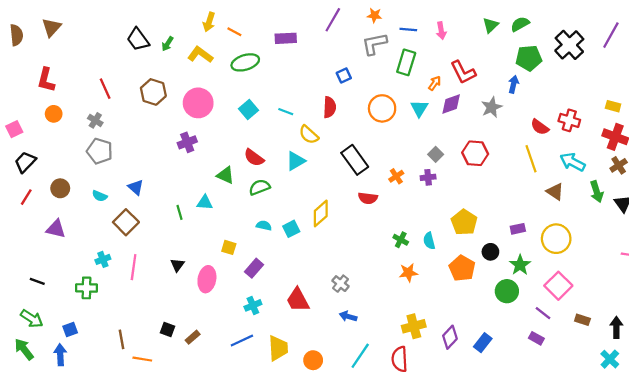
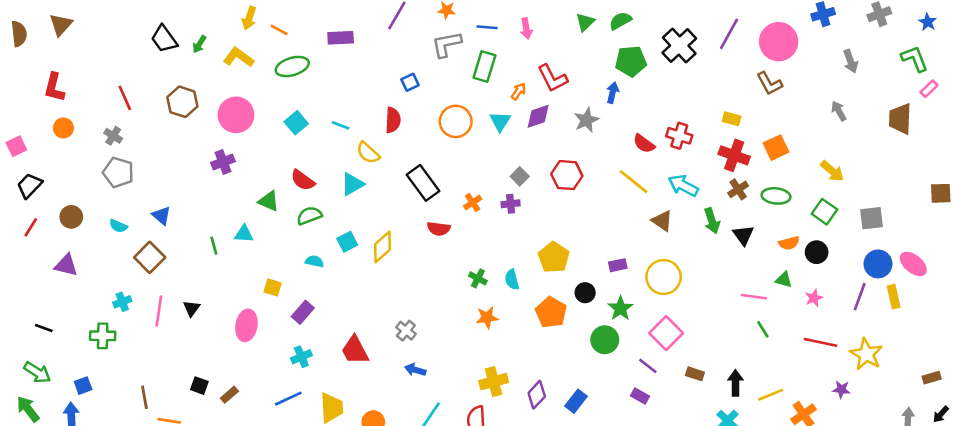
yellow line: (531, 159) -> (633, 182), turned -32
cyan square: (291, 229) -> (347, 242), moved
black triangle: (177, 265) -> (192, 308), moved

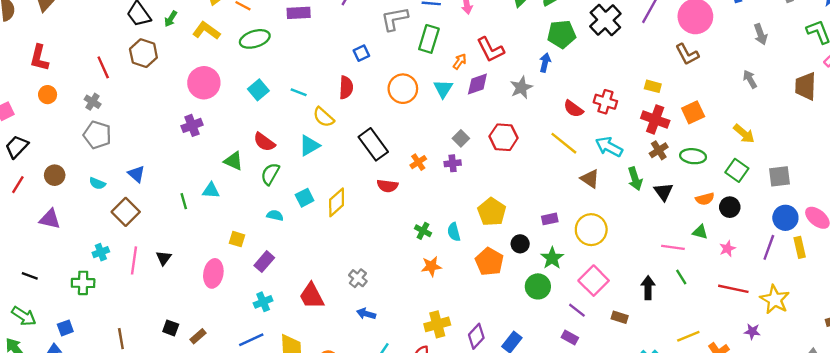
brown hexagon: (182, 102) -> (143, 53), moved
green semicircle: (309, 216) -> (270, 174), turned -40
black arrow: (735, 383) -> (648, 288), moved

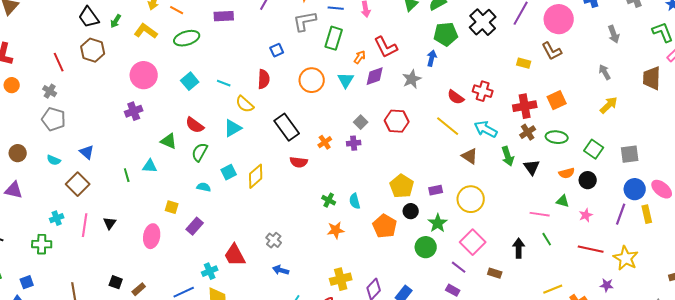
yellow rectangle: (653, 86) -> (524, 63), moved
red cross: (655, 119) -> (525, 106), turned -30
yellow arrow: (744, 134) -> (609, 105), moved, turned -84
yellow pentagon: (492, 212) -> (402, 186), moved
cyan cross: (263, 302) -> (210, 271), moved

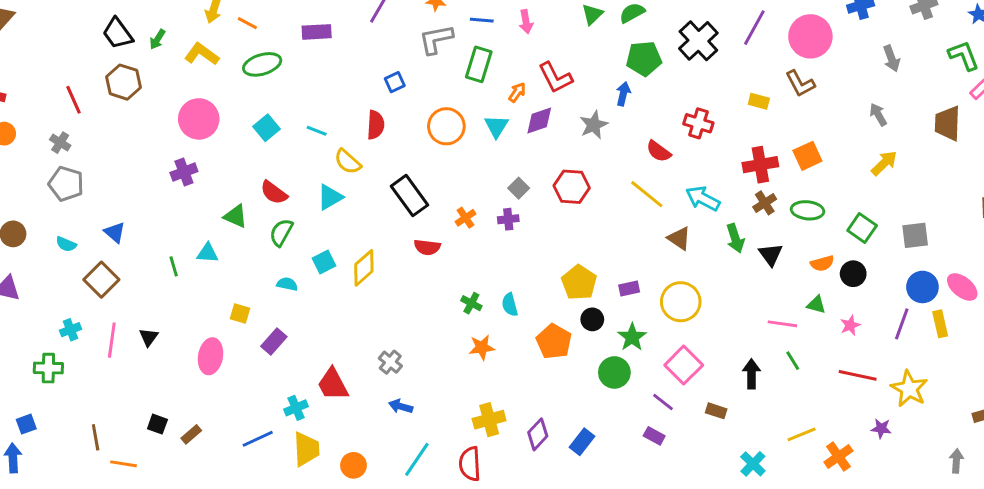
red cross: (483, 91) -> (698, 123), moved

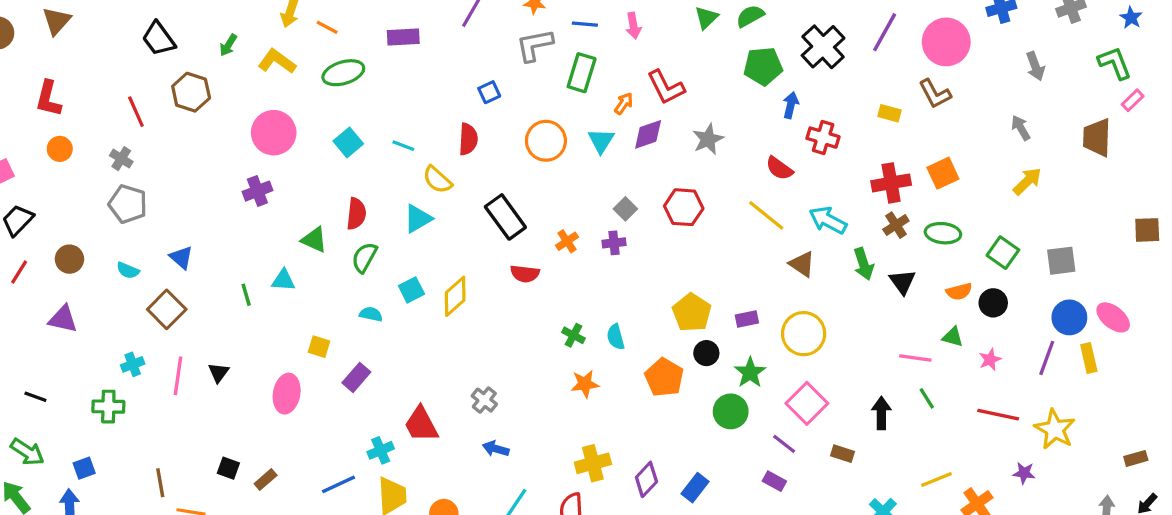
black trapezoid: (118, 33) -> (159, 39), moved
blue arrow: (623, 94) -> (791, 105), moved
red semicircle: (274, 193) -> (356, 214), turned -120

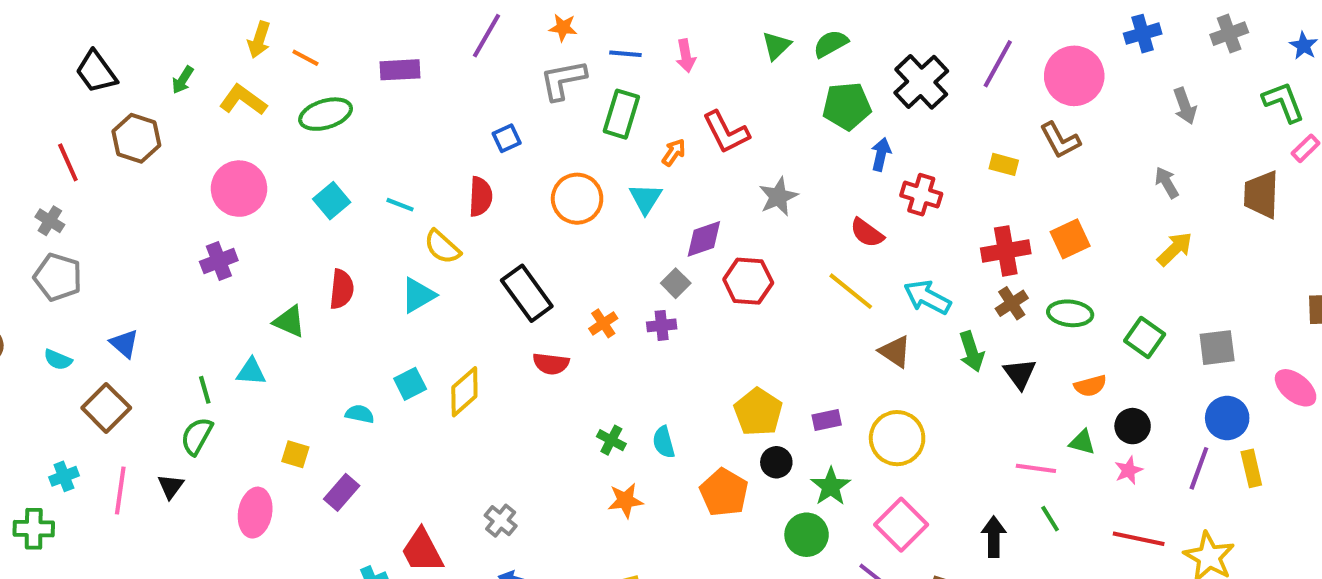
purple diamond: (648, 134) -> (704, 239), moved
green semicircle: (364, 257) -> (197, 436), moved
black circle: (993, 303) -> (1133, 426), moved
pink ellipse: (1113, 317) -> (1296, 388), moved

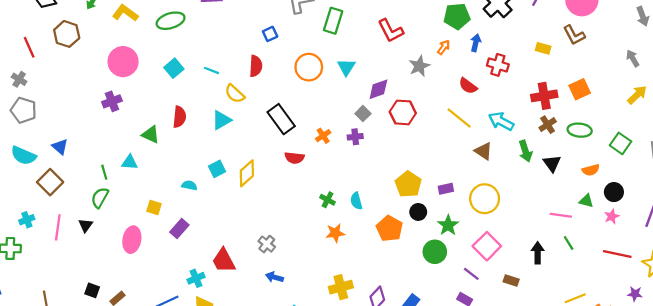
orange arrow: (674, 152) -> (444, 47), moved
cyan semicircle: (58, 360) -> (24, 156), size x1.6

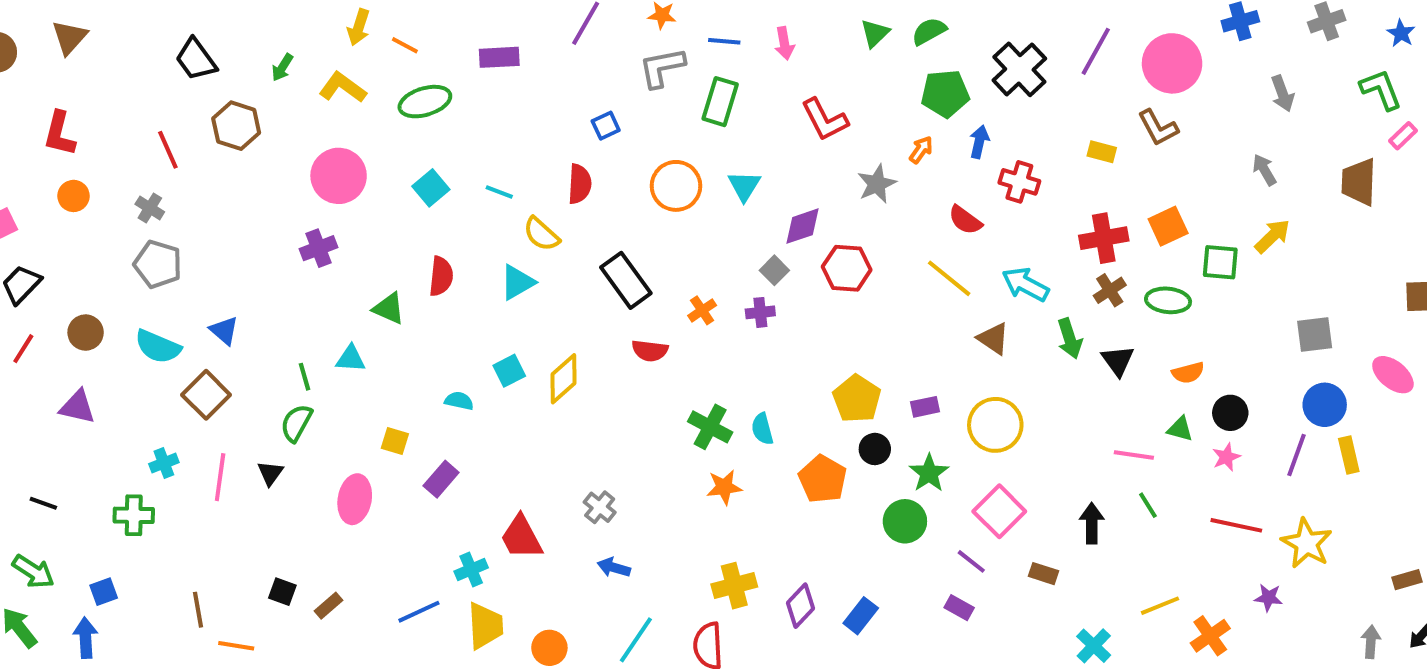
green square: (621, 143) -> (1220, 262), moved, turned -30
green cross: (328, 200) -> (710, 427), size x1.5

